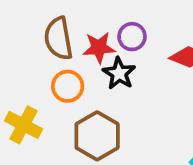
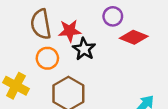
purple circle: (132, 37) -> (113, 16), moved

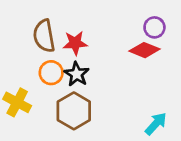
purple circle: (113, 16) -> (154, 27), moved
black star: (84, 49) -> (77, 74), moved

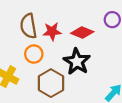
red diamond: (145, 50) -> (82, 33), moved
black star: (77, 74) -> (77, 62), moved, size x1.4

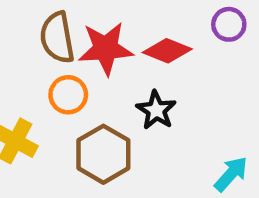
red star: (52, 31) -> (106, 49), size x1.4
black star: (77, 62) -> (156, 110), size x0.7

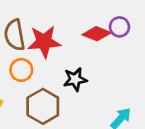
red diamond: (167, 51) -> (97, 34), moved
black star: (156, 110) -> (75, 79), turned 30

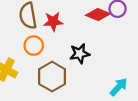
red star: (44, 42) -> (53, 21), size x0.7

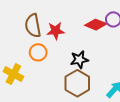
brown hexagon: (52, 77) -> (77, 83), moved

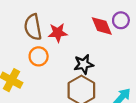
red diamond: (96, 25) -> (102, 26), turned 45

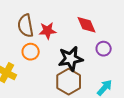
purple circle: (121, 20) -> (104, 49), moved
black star: (84, 64) -> (71, 59), size x1.4

